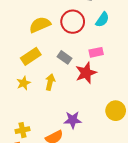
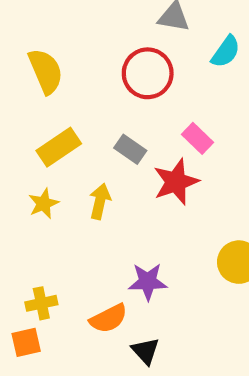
cyan semicircle: (102, 20) -> (226, 52), moved
yellow semicircle: (40, 25) -> (46, 71), moved, turned 90
pink rectangle: (96, 52) -> (198, 138), turned 56

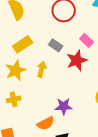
yellow star: (44, 203) -> (16, 70), size x1.5
yellow cross: (41, 303) -> (14, 99), moved

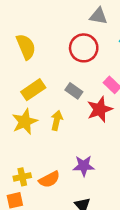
yellow cross: (14, 99) -> (22, 177), moved
orange semicircle: (46, 123) -> (49, 179), moved

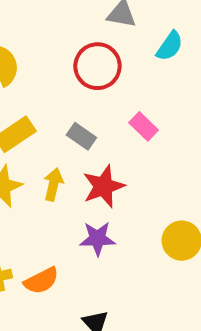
red star: (100, 109) -> (104, 186), moved
purple star: (84, 166) -> (97, 239), moved

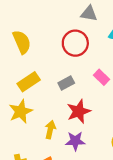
gray rectangle: (81, 136) -> (66, 83), turned -63
yellow arrow: (53, 184) -> (50, 130), moved

